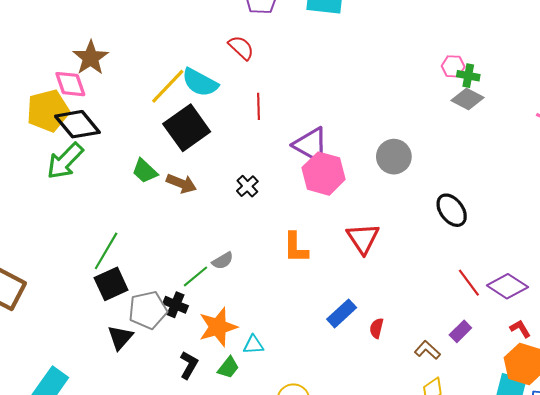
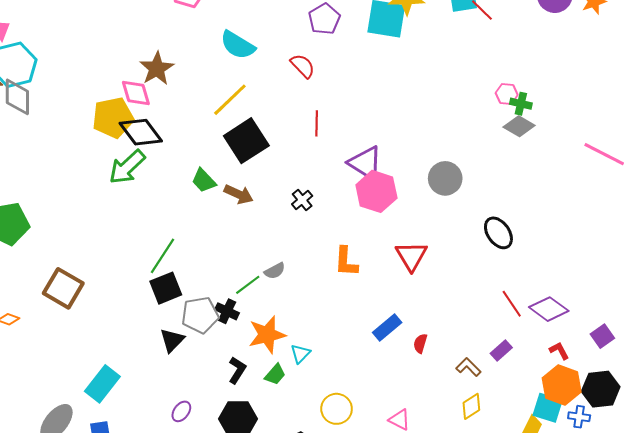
cyan semicircle: (200, 82) -> (238, 45), moved
cyan triangle: (253, 345) -> (300, 354), turned -45

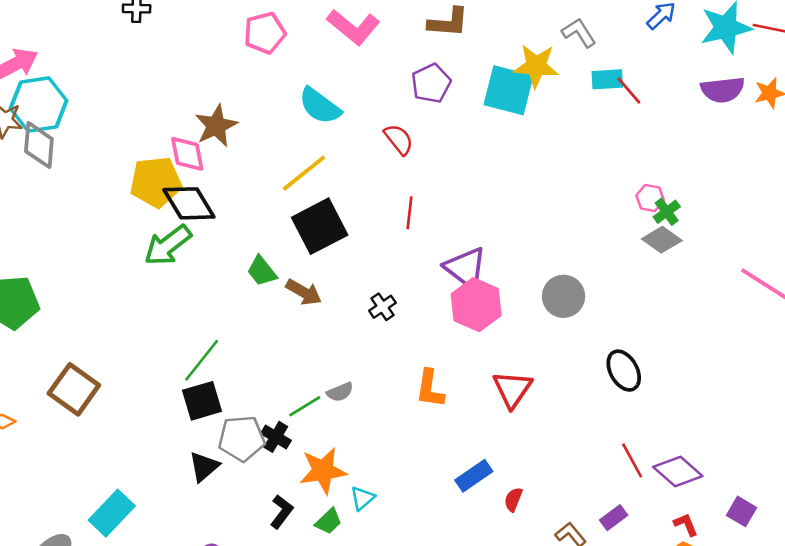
green cross: (521, 104) -> (667, 212), turned 35
purple square: (602, 336) -> (741, 511), turned -30

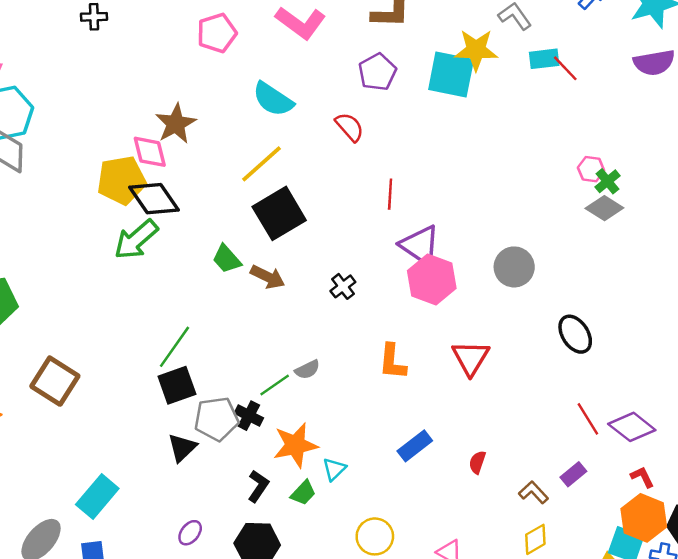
red line: (409, 213) -> (390, 194), moved
blue rectangle: (474, 476) -> (415, 446), moved

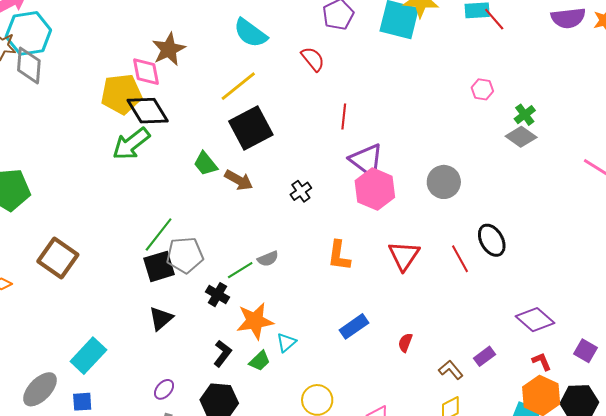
pink hexagon: (591, 169) -> (482, 89), moved
gray pentagon: (216, 419) -> (185, 255), moved
red line: (588, 419) -> (460, 259), moved

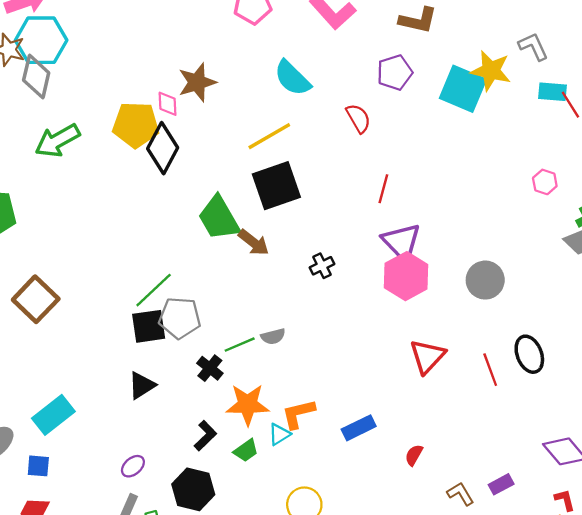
pink diamond: (146, 72) -> (168, 104), size x0.7
black diamond: (148, 111) -> (163, 148), turned 51
green arrow: (131, 144) -> (57, 141), moved
green trapezoid: (205, 164) -> (219, 218), size x1.6
orange L-shape: (339, 256) -> (298, 414), moved, turned 60

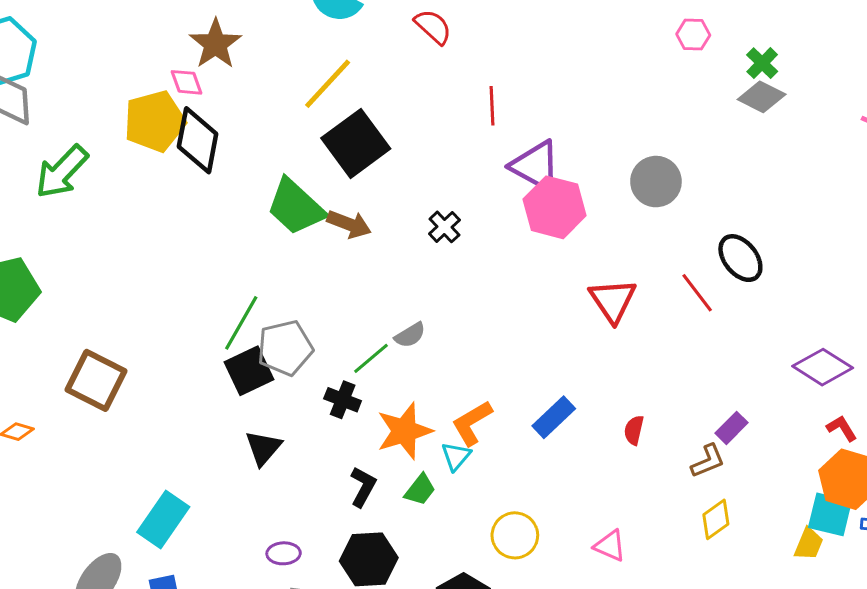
purple ellipse: (133, 466) -> (284, 553), turned 55
purple rectangle: (501, 484) -> (732, 428), moved
brown L-shape: (461, 494) -> (708, 461), turned 116

